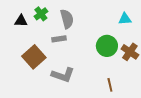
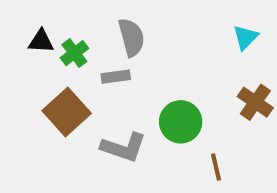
green cross: (41, 14) -> (74, 53), moved
cyan triangle: (125, 19) -> (245, 37), turned -40
green circle: (107, 46) -> (181, 122), moved

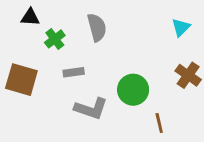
black triangle: (41, 41) -> (30, 17), moved
gray rectangle: (116, 77) -> (74, 72), moved
brown square: (67, 112) -> (21, 80), moved, turned -32

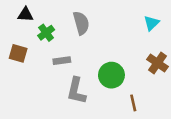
brown square: (21, 80) -> (18, 53), moved, size x0.7
gray L-shape: (91, 109) -> (76, 91), turned 84

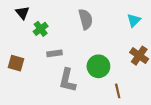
black triangle: (25, 15) -> (22, 13), turned 48
gray semicircle: (81, 23) -> (86, 19), moved
brown square: (18, 53) -> (16, 63), moved

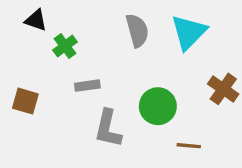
black triangle: (22, 13) -> (36, 20), turned -32
cyan triangle: (134, 20) -> (189, 32), moved, size x1.6
brown line: (118, 91) -> (189, 146), turned -72

